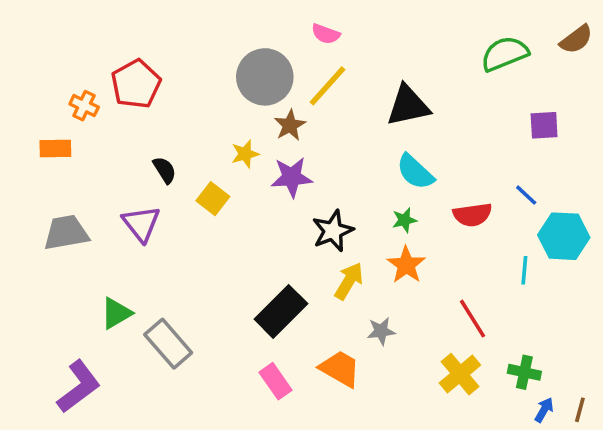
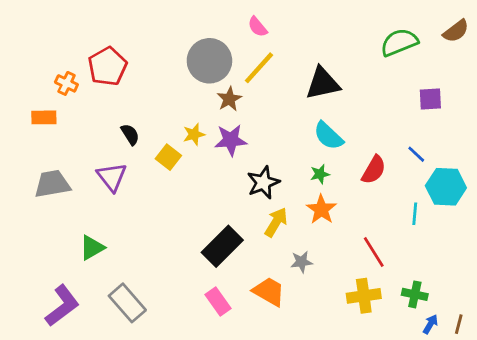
pink semicircle: (326, 34) -> (258, 27), turned 30
yellow star: (245, 154) -> (194, 134), moved
red semicircle: (472, 215) -> (374, 170), turned -52
gray rectangle: (168, 344) -> (127, 303), moved
yellow cross: (460, 374) -> (364, 296), turned 32

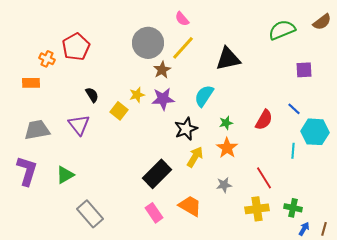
cyan semicircle: (328, 136) -> (204, 96), moved, turned 80
gray star: (302, 262) -> (224, 185), moved
purple L-shape: (62, 306) -> (27, 171), moved, turned -36

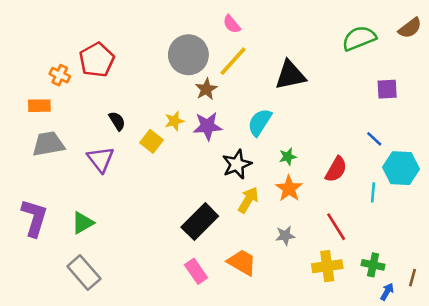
red semicircle: (264, 120) -> (336, 169), moved
gray trapezoid: (37, 130) -> (48, 144), moved
gray rectangle: (90, 214) -> (84, 273), moved
brown line: (324, 229) -> (413, 278), moved

